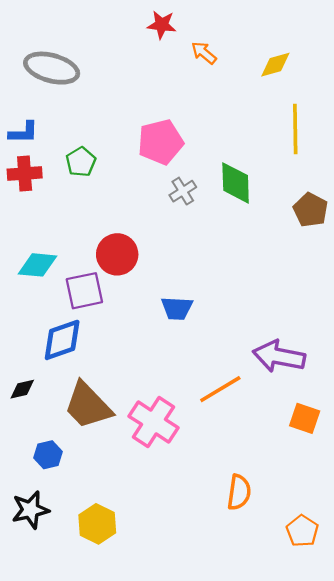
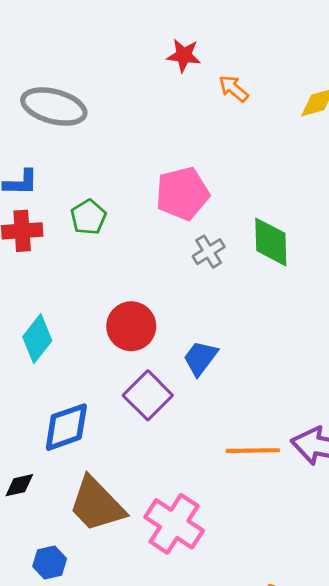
cyan diamond: (37, 265) -> (37, 339), turned -57
purple square: (84, 291) -> (148, 395), moved, turned -33
blue trapezoid: (177, 308) -> (200, 358), moved, turned 124
orange line: (220, 389) -> (253, 451), moved, turned 30

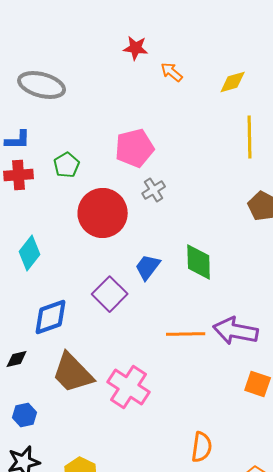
green diamond: (271, 242) -> (199, 262), moved
red circle: (131, 326) -> (103, 213), moved, size x1.4
blue hexagon: (50, 563) -> (25, 415), moved

